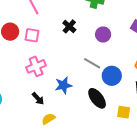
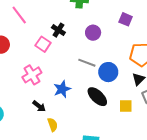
pink square: (32, 35) -> (43, 44), moved, turned 35
yellow semicircle: (48, 119) -> (53, 125), turned 112

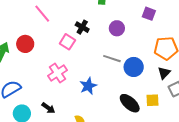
black ellipse: (97, 97) -> (130, 103), moved
black arrow: (39, 106) -> (48, 108), moved

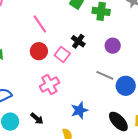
red circle: (25, 44) -> (39, 51), moved
blue star: (88, 86) -> (79, 110), moved

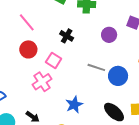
purple circle: (113, 46) -> (109, 35), moved
pink square: (62, 54) -> (54, 60), moved

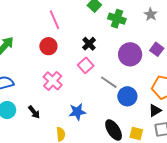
purple circle: (109, 35) -> (130, 54), size x1.5
pink square: (54, 60) -> (86, 65), moved
pink cross: (42, 82) -> (53, 81), turned -30

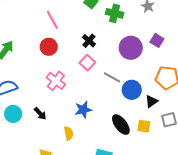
black triangle: (155, 110) -> (151, 101), moved

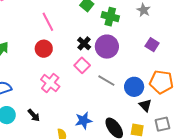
purple circle: (131, 48) -> (107, 47), moved
blue circle: (132, 90) -> (134, 87), moved
black triangle: (151, 101) -> (145, 105), turned -40
blue star: (83, 110) -> (84, 121), moved

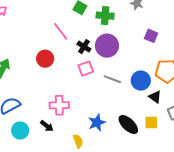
pink line: (48, 22) -> (61, 31), moved
pink square: (82, 65) -> (86, 69), turned 35
pink cross: (50, 83) -> (59, 105), moved, turned -30

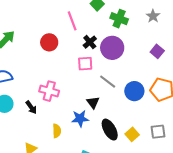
black triangle: (155, 97) -> (93, 102), moved
yellow square: (151, 123) -> (132, 134), turned 32

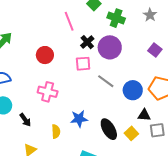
red circle: (49, 42) -> (45, 55), moved
black triangle: (93, 102) -> (144, 115), moved, turned -48
black arrow: (31, 107) -> (25, 120), moved

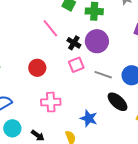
blue star: (79, 119) -> (89, 118), turned -30
black ellipse: (109, 129) -> (118, 102), moved

